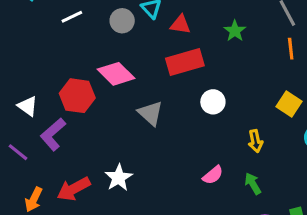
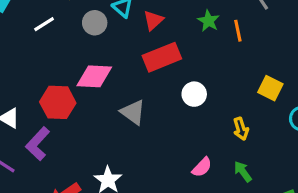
red triangle: (180, 25) -> (153, 20), turned -45
orange line: (291, 49) -> (238, 31), moved
pink diamond: (116, 74) -> (94, 76), turned -36

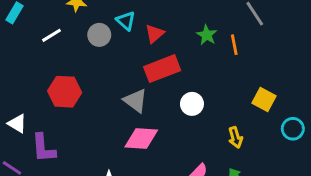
pink diamond: (94, 76) -> (141, 138), moved
red hexagon: (58, 102) -> (65, 92), moved
gray triangle: (133, 112) -> (136, 101), moved
purple L-shape: (38, 144) -> (43, 148), turned -48

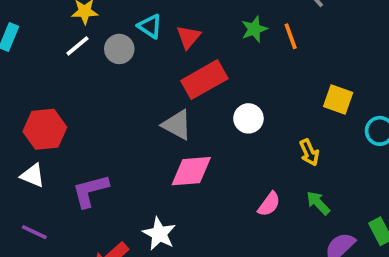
white line: (51, 35) -> (77, 46), moved
green star: (207, 35) -> (254, 29), turned 30
red hexagon: (65, 92) -> (45, 129), moved
purple L-shape: (43, 148) -> (90, 191), moved, turned 88

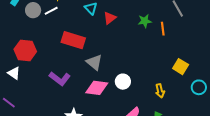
gray circle: (119, 49) -> (33, 10), moved
red rectangle: (204, 80) -> (73, 40), moved, turned 35
white circle: (248, 118) -> (123, 82), moved
purple L-shape: (90, 191) -> (60, 79), moved, turned -140

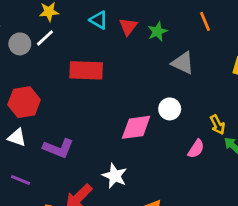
green star: (145, 21) -> (157, 32), moved
gray triangle: (94, 62) -> (183, 63), moved
purple L-shape: (60, 79) -> (58, 148), moved
yellow arrow: (160, 91) -> (217, 125), moved

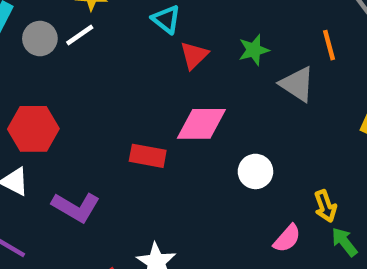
red triangle: (128, 26) -> (194, 55), moved
gray triangle: (183, 63) -> (297, 84), moved
red rectangle: (86, 70) -> (148, 156), moved, size x0.7
pink diamond: (136, 127) -> (201, 124), moved

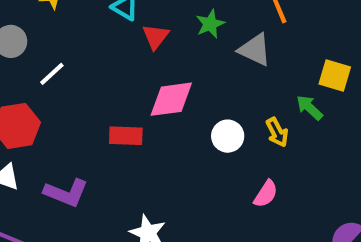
white line: (80, 35) -> (52, 74), moved
yellow arrow: (325, 206) -> (277, 132), moved
green arrow: (344, 242) -> (309, 108), moved

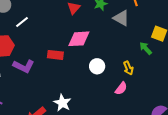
yellow arrow: (277, 132) -> (128, 68), moved
white circle: (228, 136) -> (97, 66), moved
purple L-shape: (66, 193) -> (24, 66), moved

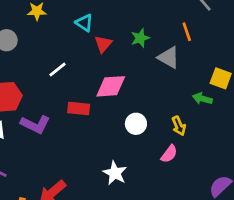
white line: (22, 22) -> (58, 70), moved
green arrow: (146, 48) -> (202, 99), turned -32
white star: (62, 103) -> (115, 173), moved

